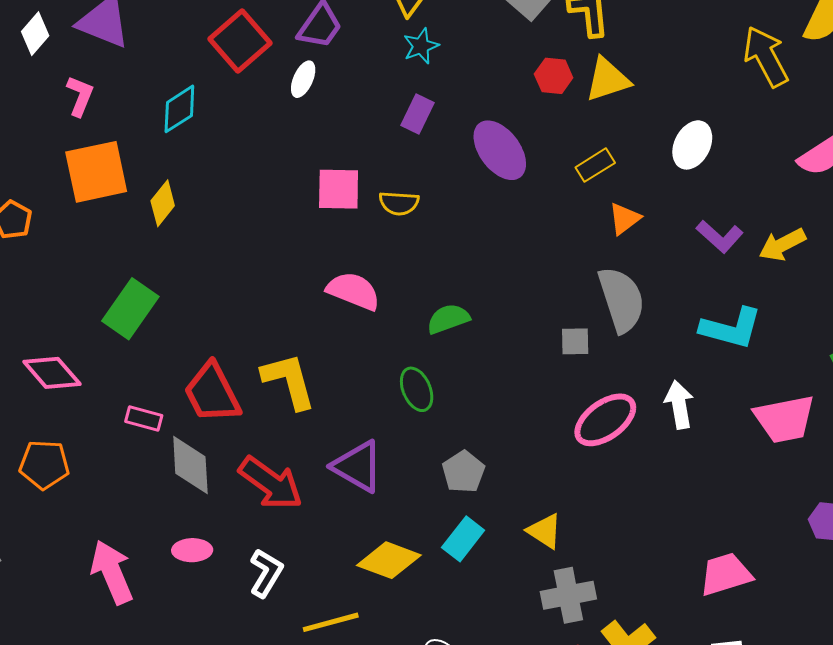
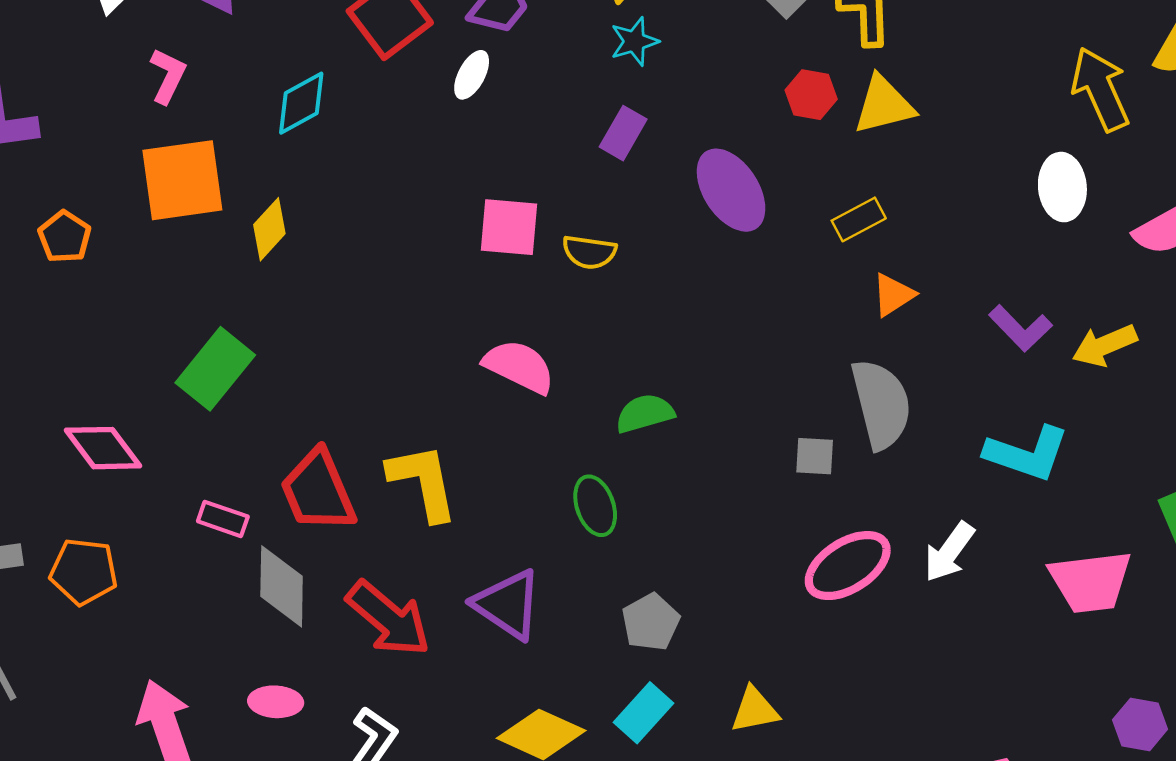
white ellipse: (692, 145) -> (1062, 187), moved, turned -36
white arrow: (679, 405) -> (949, 552), turned -138
yellow triangle: (545, 531) -> (755, 710), turned -48

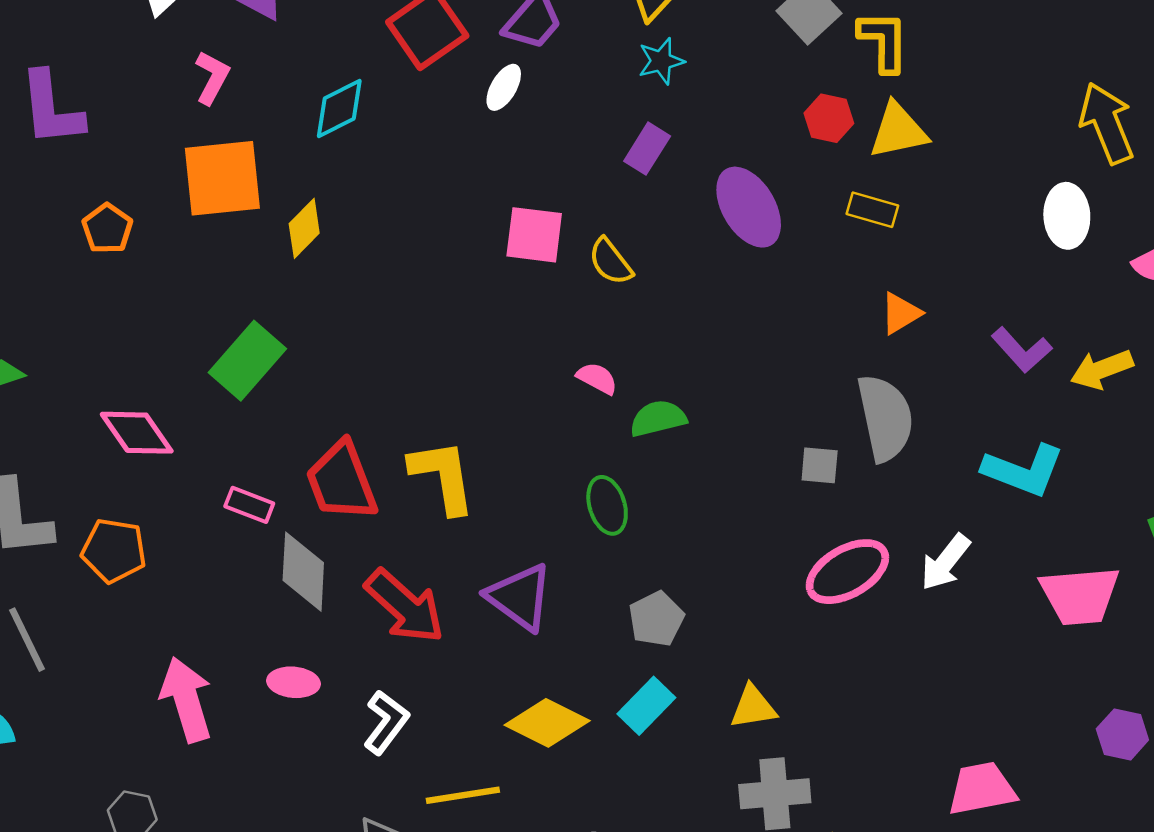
yellow rectangle: (859, 219) -> (872, 210), moved, turned 42
yellow semicircle: (589, 252) -> (610, 262), turned 42
pink semicircle: (519, 367) -> (597, 378), moved, size x0.6

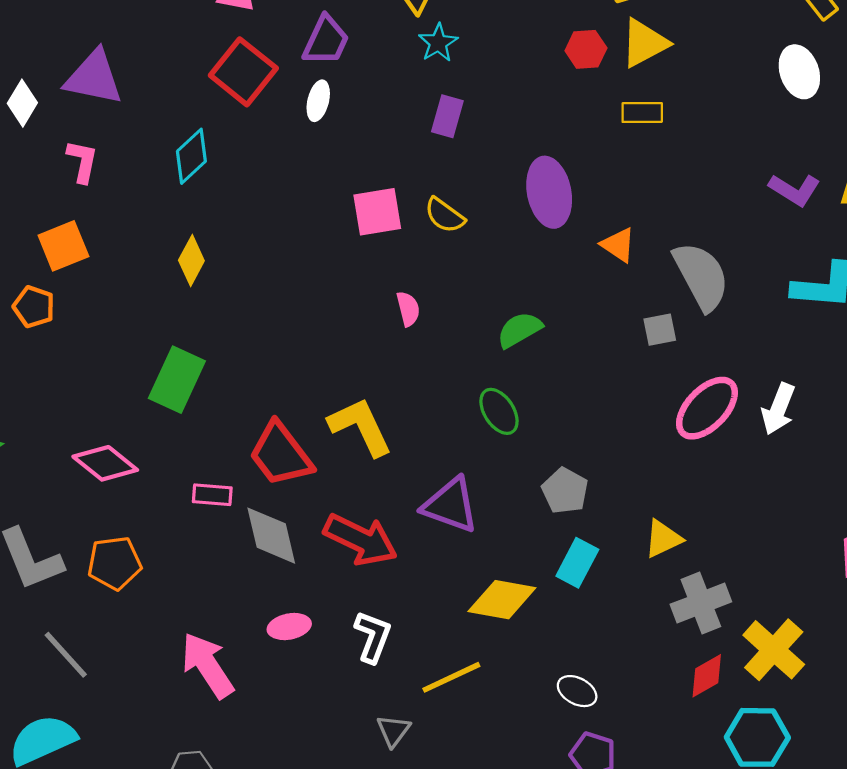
orange square: (222, 178) -> (63, 246), moved, size x0.7
purple ellipse: (749, 207) -> (549, 192), moved, turned 36
orange triangle: (901, 313) -> (618, 245), moved, turned -39
pink semicircle: (597, 378) -> (408, 309), moved, turned 64
white arrow: (945, 562) -> (778, 409), moved

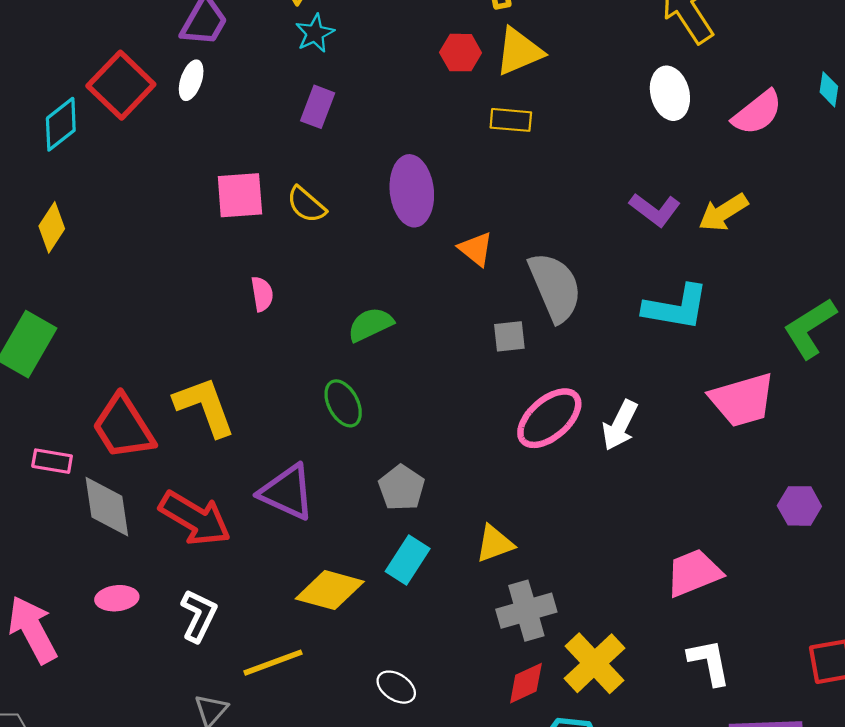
red square: (243, 72) -> (121, 85), moved

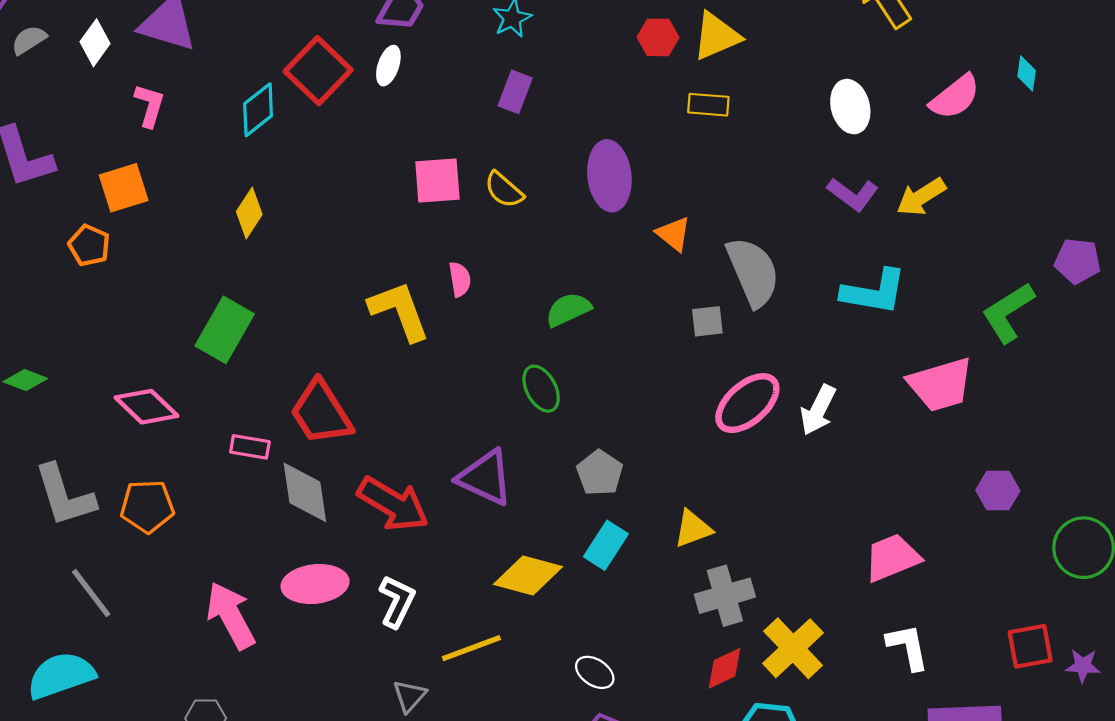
white ellipse: (670, 93) -> (850, 107), moved
yellow L-shape: (205, 407) -> (399, 311), moved
pink ellipse: (117, 598) -> (315, 584), size x1.5

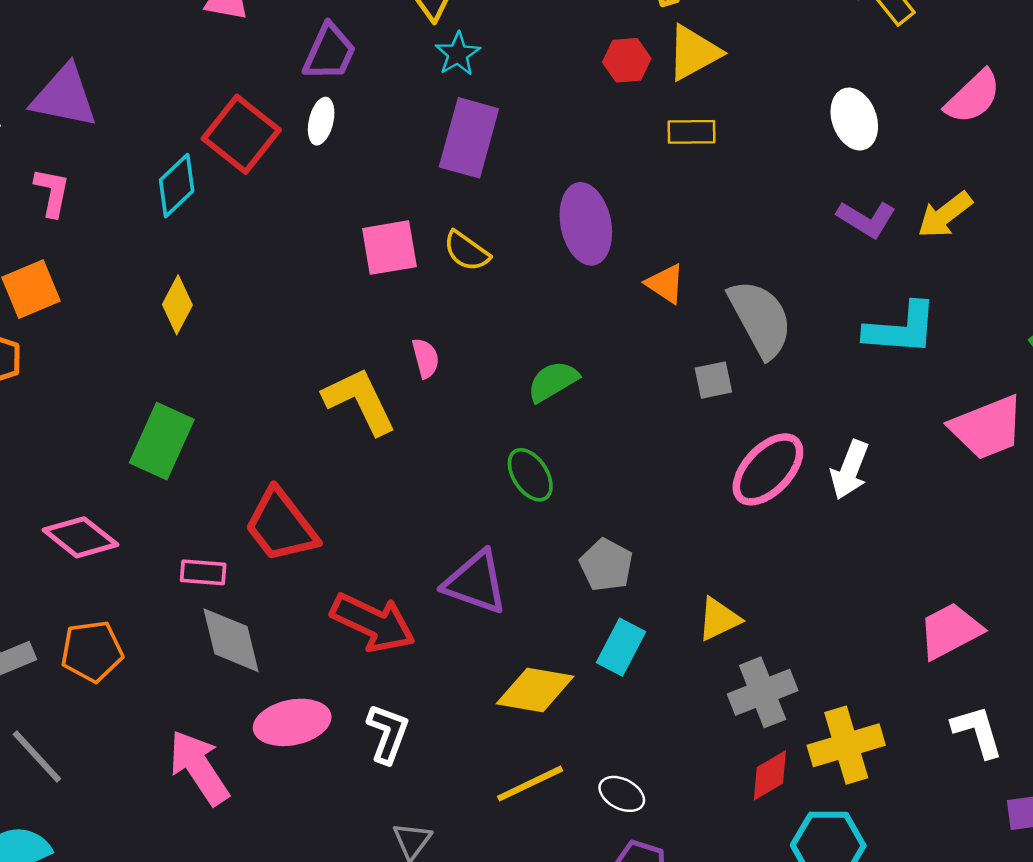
purple rectangle: (515, 92) -> (469, 138), size x1.6
gray diamond: (305, 492) -> (231, 640), moved
yellow line: (471, 648) -> (530, 784), moved
yellow cross: (793, 648) -> (846, 745), turned 32

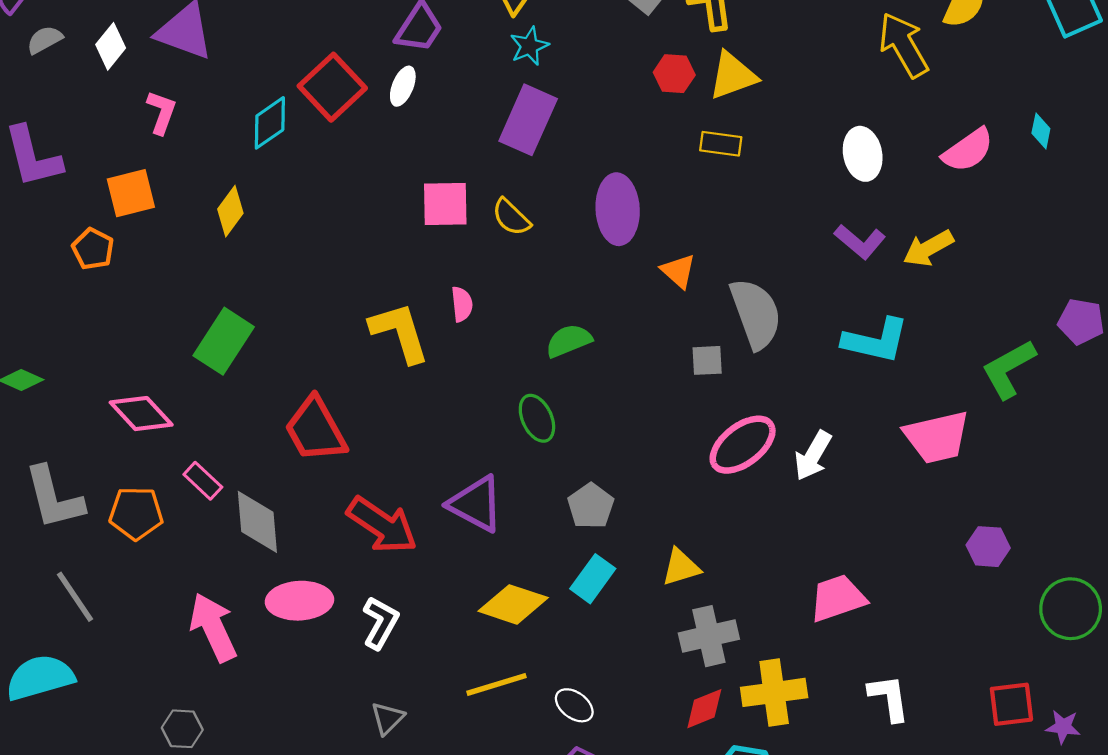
yellow diamond: (177, 305) -> (230, 211), moved
pink rectangle: (203, 572) -> (203, 481), moved, turned 30
pink trapezoid: (950, 631) -> (838, 598), moved

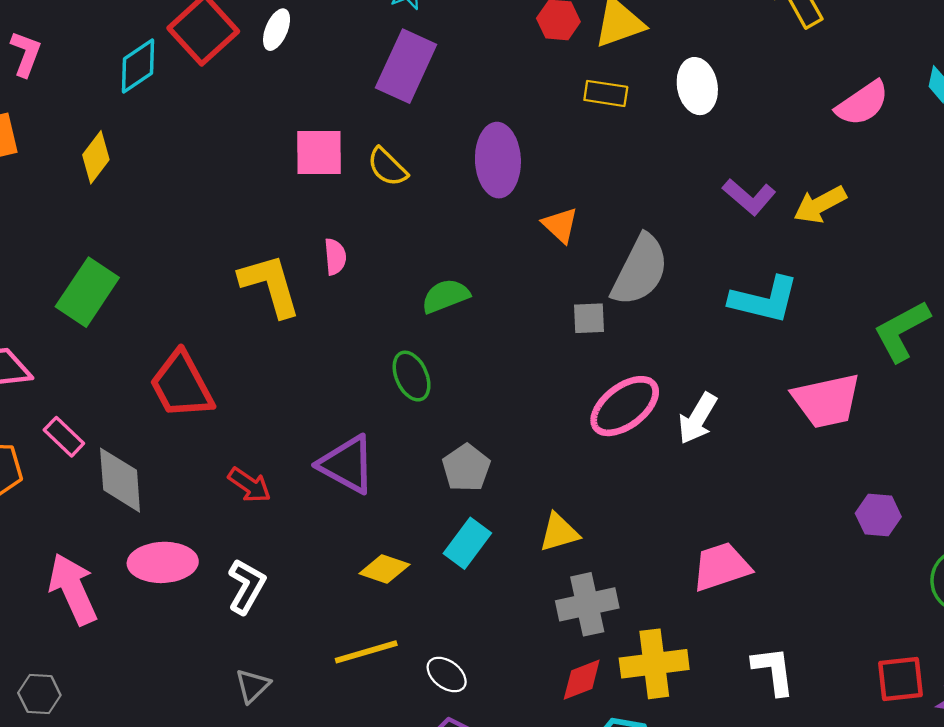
white ellipse: (863, 154) -> (697, 86), moved
gray semicircle: (756, 314) -> (640, 270), turned 46
red arrow: (382, 525) -> (249, 485), size x0.6
yellow diamond: (513, 604) -> (384, 569), size x0.7

